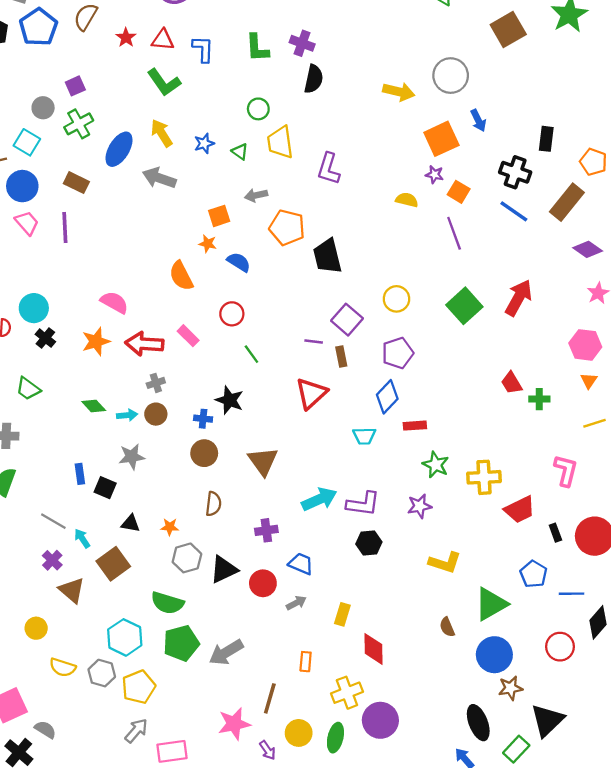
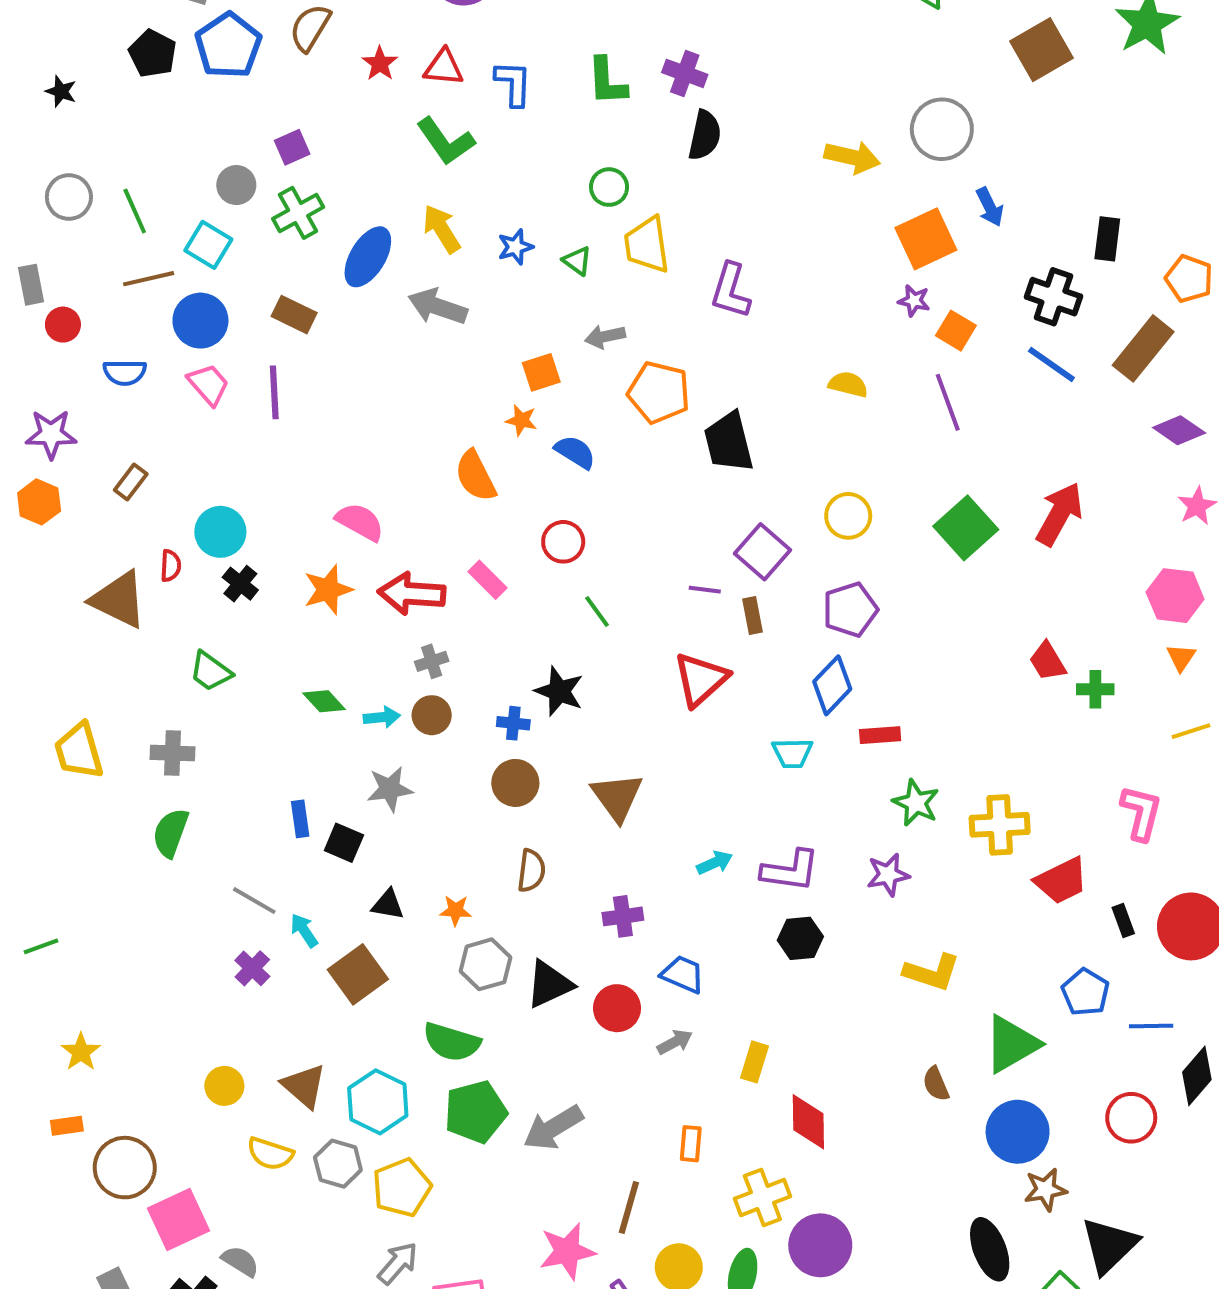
yellow semicircle: (407, 200) -> (848, 384), moved
cyan arrow: (319, 499) -> (715, 863), size x0.6
brown triangle: (72, 590) -> (304, 1086), moved

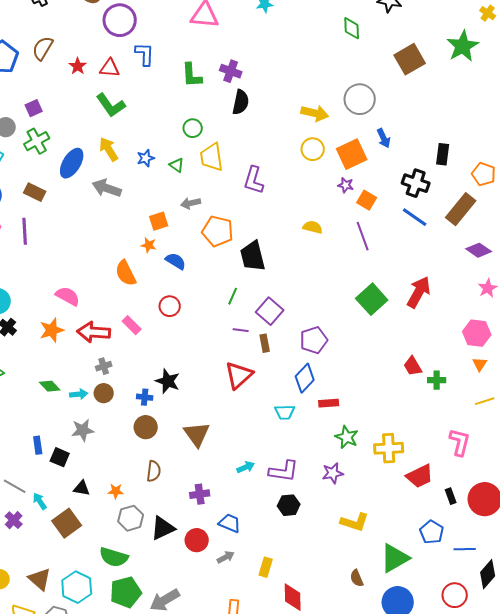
blue L-shape: (513, 83) -> (145, 54), moved
yellow circle: (848, 516) -> (313, 149), moved
green line: (597, 612) -> (233, 296), moved, turned 60

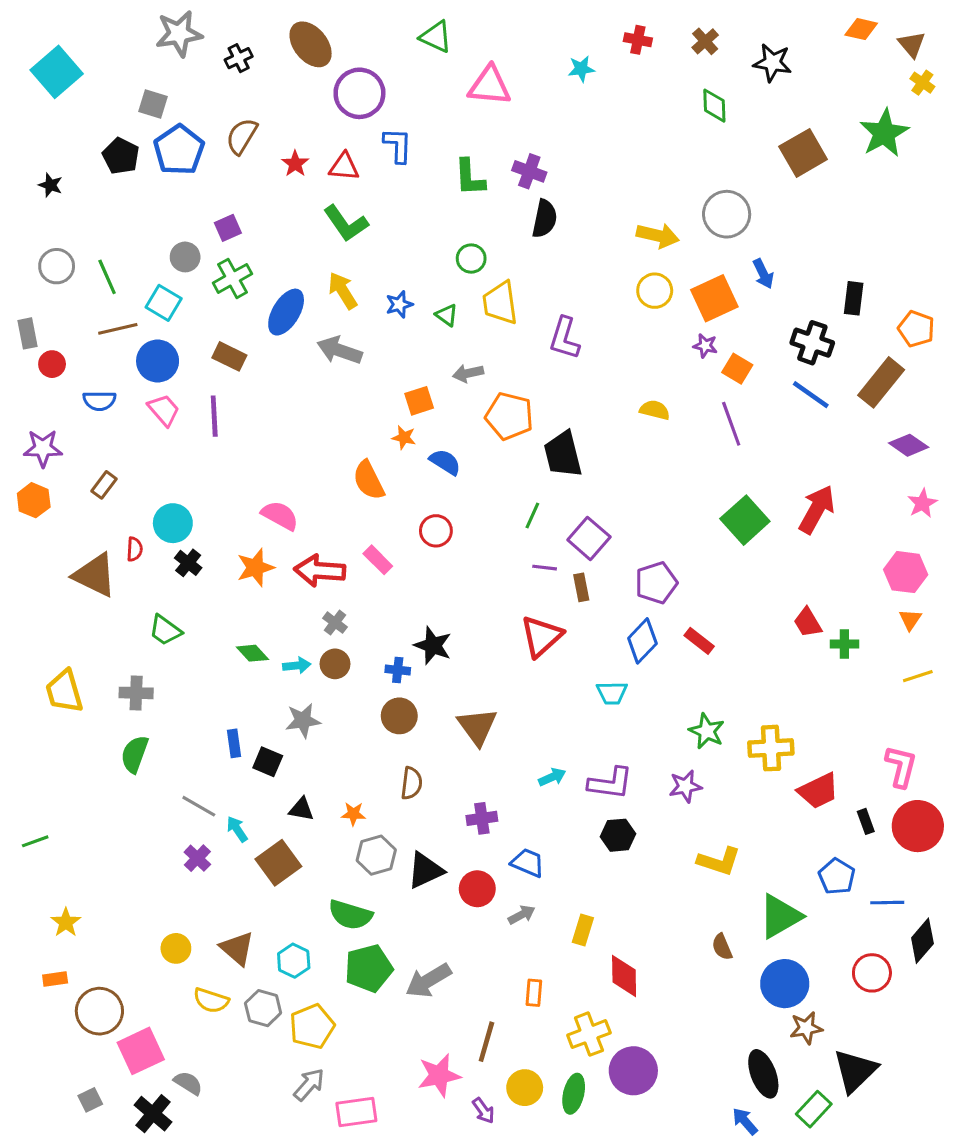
gray cross: (104, 366) -> (335, 623), turned -35
red rectangle: (329, 403) -> (699, 641), moved, turned 42
pink L-shape: (460, 442) -> (901, 766), moved
cyan hexagon: (77, 587) -> (294, 961), size x0.7

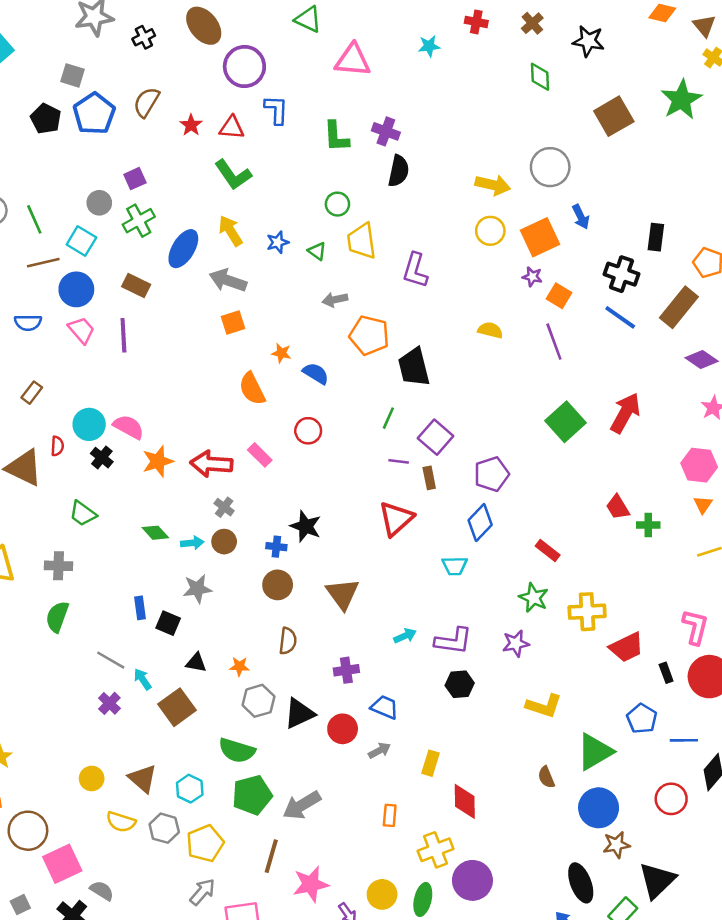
orange square: (419, 401) -> (233, 323), moved
pink semicircle: (280, 516) -> (129, 427), moved
red rectangle: (699, 641) -> (548, 550), moved
brown line: (486, 1042) -> (271, 856), moved

